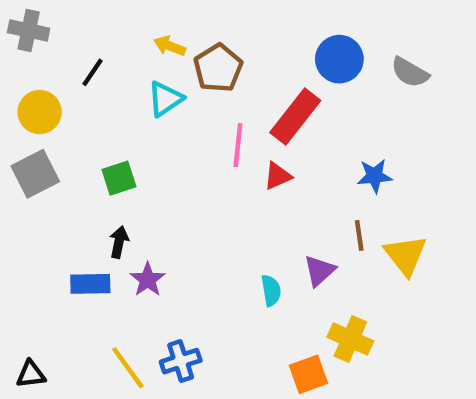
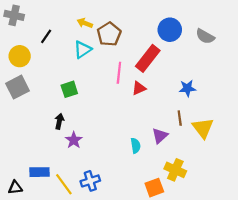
green square: (119, 178) -> (69, 89), moved
blue rectangle: (90, 284) -> (40, 172), moved

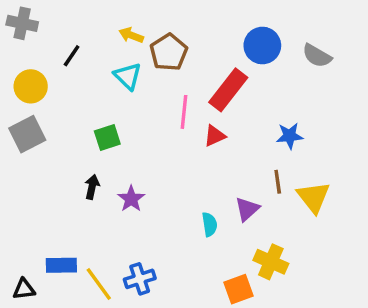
cyan triangle: (83, 50) -> (128, 76), turned -42
purple star: (74, 140) -> (131, 199), moved

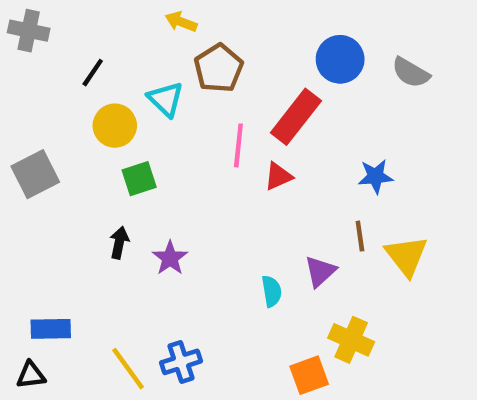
yellow arrow: (131, 35) -> (181, 22), moved
yellow circle: (31, 86) -> (115, 126), moved
blue rectangle: (61, 265) -> (51, 329), moved

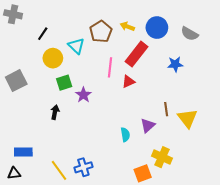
yellow arrow: (181, 22) -> (127, 27), moved
blue star: (375, 176) -> (175, 64), moved
purple star: (170, 258) -> (83, 95), moved

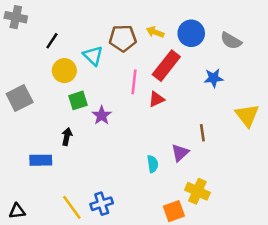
brown pentagon: (101, 32) -> (123, 38), turned 30
yellow triangle: (188, 118) -> (247, 115), moved
blue rectangle: (23, 152) -> (41, 160), moved

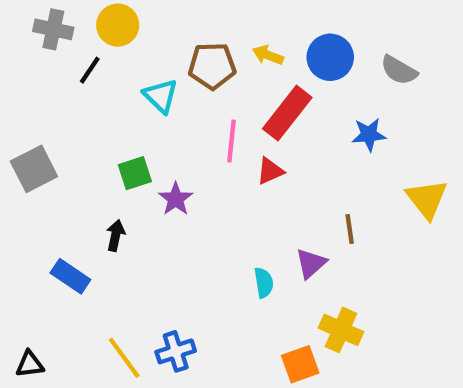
gray cross: (16, 17) -> (53, 29), moved
yellow circle: (64, 71) -> (118, 25), moved
blue rectangle: (41, 160) -> (70, 276), turned 35

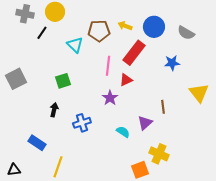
purple star: (176, 199) -> (110, 98), moved
blue rectangle: (70, 276) -> (37, 143), moved
cyan semicircle: (264, 283) -> (123, 132), turned -48
blue cross: (176, 351) -> (82, 123), moved
yellow line: (124, 358) -> (58, 167), turned 55

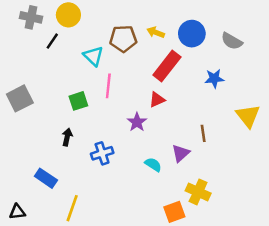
pink line: (108, 66) -> (108, 86), moved

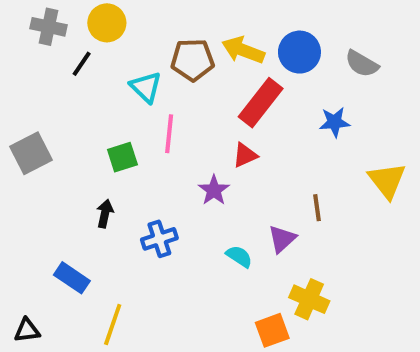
yellow arrow: (156, 32) -> (243, 50), size x1.5

